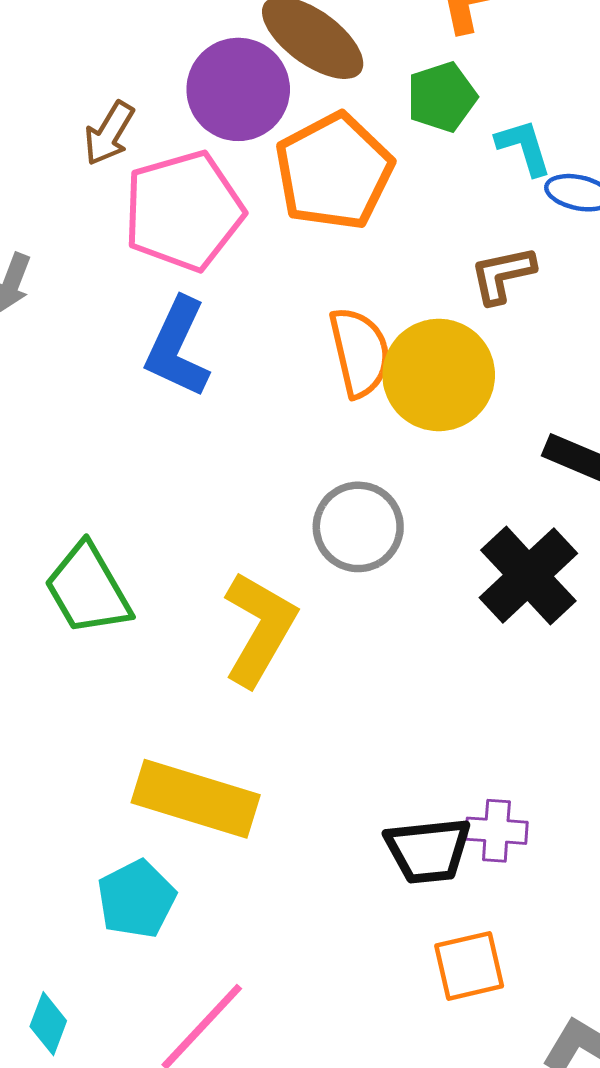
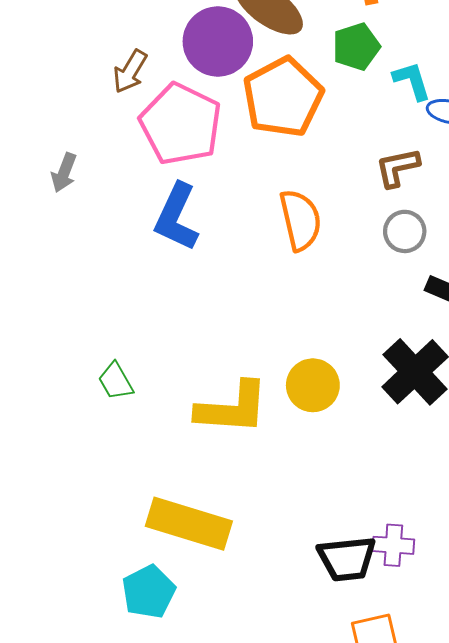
pink pentagon: (184, 211) -> (181, 124), turned -30
yellow circle: (439, 375) -> (313, 385), moved, size x0.7
gray circle: (358, 527) -> (405, 231), moved, size x0.7
green trapezoid: (88, 589) -> (116, 381), size x0.6
yellow L-shape: (259, 629) -> (232, 408), turned 64

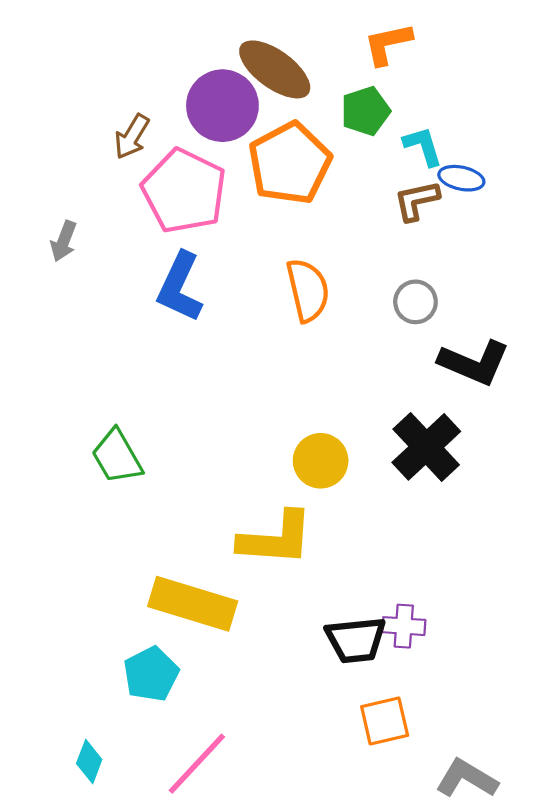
brown L-shape: (397, 167) -> (417, 201), moved
green trapezoid: (116, 381) -> (117, 457), size x1.4
yellow L-shape: (232, 408) -> (276, 539), moved

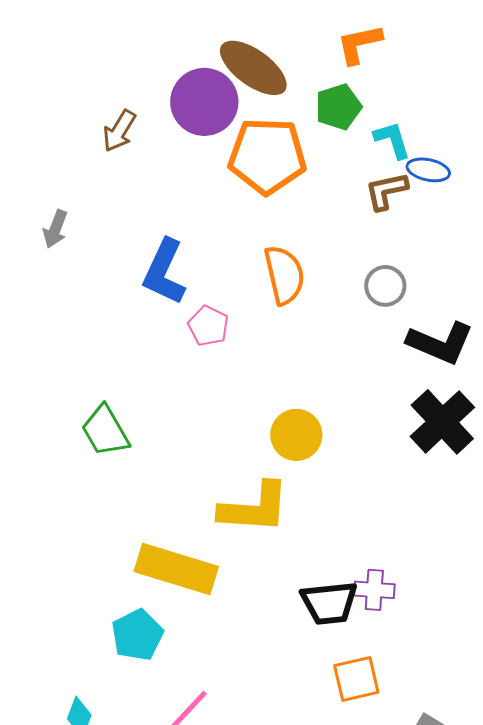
orange pentagon: (290, 163) -> (267, 156), turned 30
pink pentagon: (184, 191) -> (208, 326), moved, size x0.5
black cross: (426, 447) -> (442, 422), moved

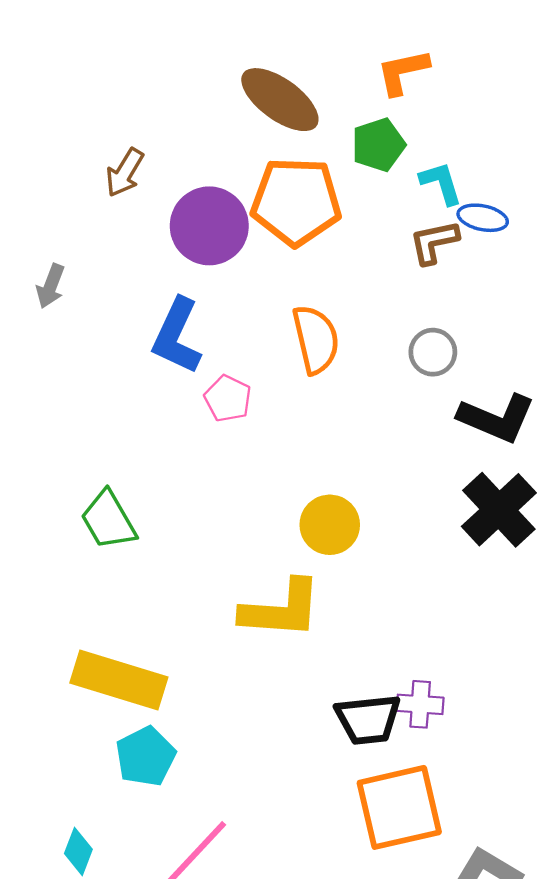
purple circle: (204, 102) -> (209, 226), moved
yellow rectangle: (176, 569) -> (119, 680), moved
orange square: (356, 679) -> (399, 807), size x1.6

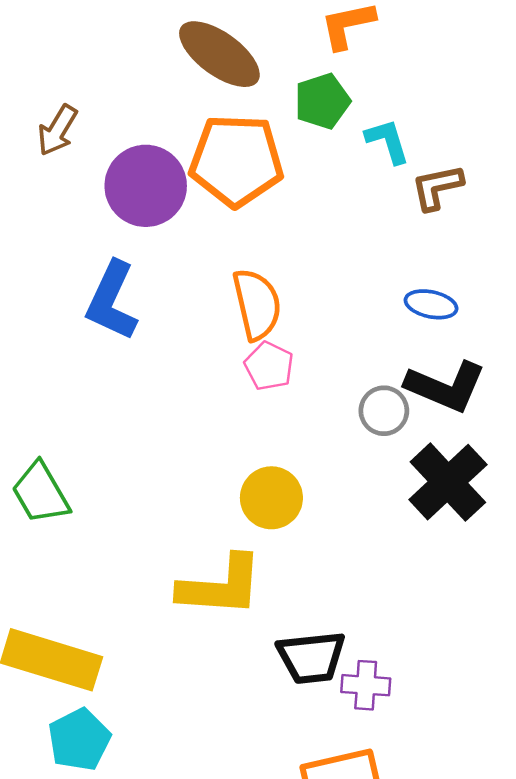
blue ellipse: (483, 218) -> (431, 304), moved
brown L-shape: (434, 242) -> (437, 187), moved
gray circle: (433, 352) -> (384, 411), moved
pink pentagon: (228, 398) -> (269, 366), moved
black trapezoid: (368, 719) -> (311, 657), moved

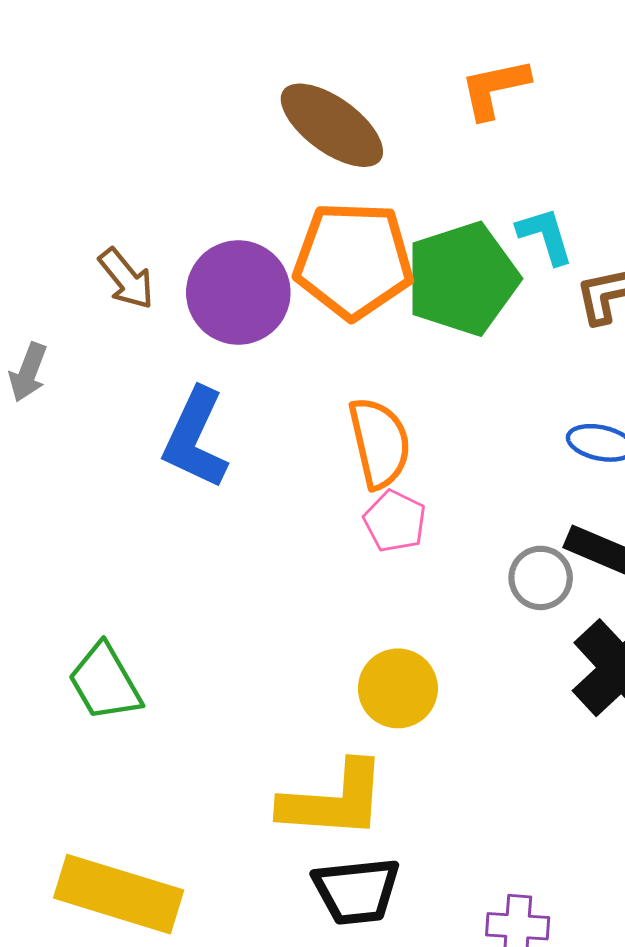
green pentagon: (322, 101) -> (462, 279), moved, size x1.6
brown arrow: (57, 130) -> (126, 279), moved, turned -70
black trapezoid: (311, 657) -> (356, 891), moved

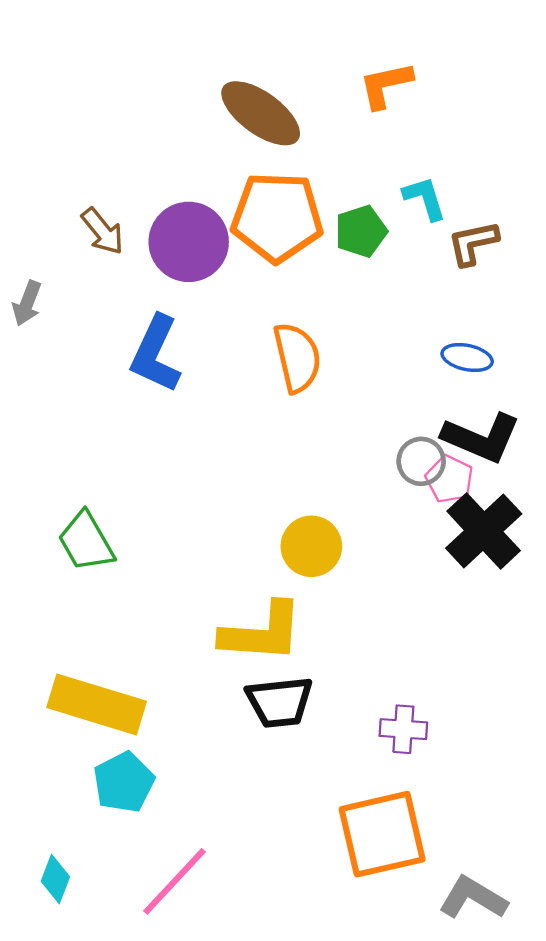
green pentagon: (462, 279) -> (361, 231), size x0.6
pink pentagon: (395, 521) -> (449, 479), moved

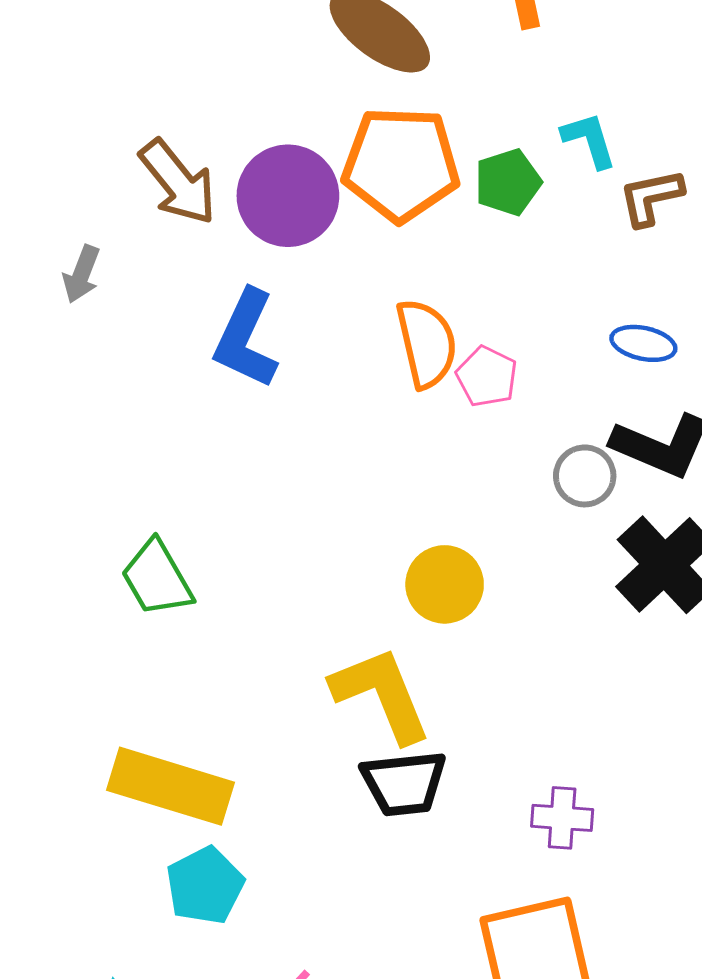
brown arrow: (103, 231) -> (178, 182), size x1.4
pink pentagon: (449, 479) -> (487, 377), moved
yellow L-shape: (262, 632) -> (381, 694), turned -116

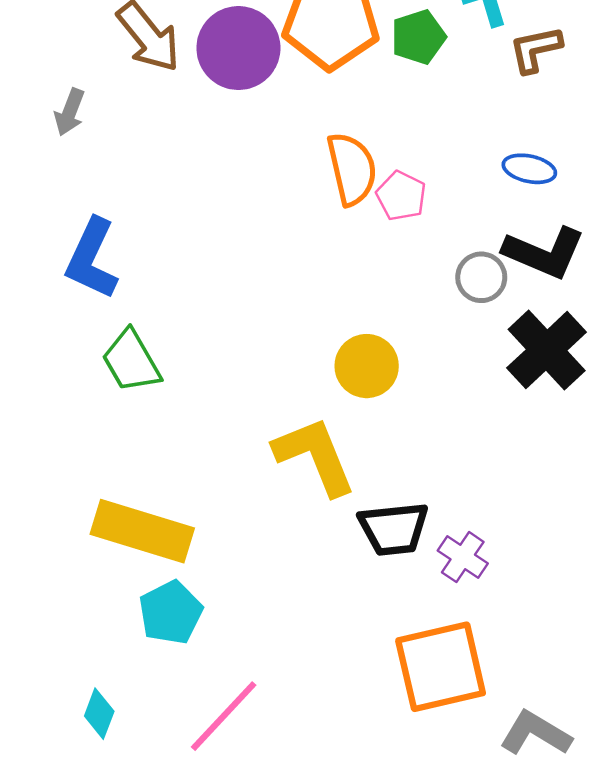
blue L-shape: (246, 339) -> (92, 259), moved
black trapezoid: (404, 783) -> (394, 529), moved
purple cross: (562, 818) -> (463, 557), turned 30

